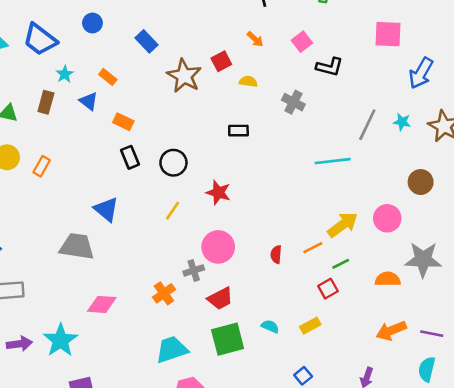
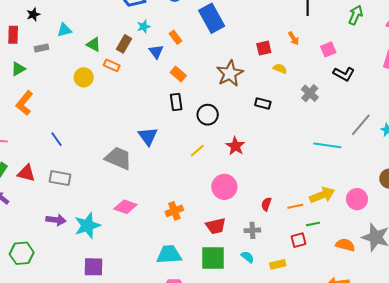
blue rectangle: (146, 41) -> (212, 18), size x1.6
brown star: (184, 76) -> (230, 73), moved
orange rectangle: (42, 166) -> (112, 65), moved, turned 70
gray cross: (194, 270) -> (252, 230), moved

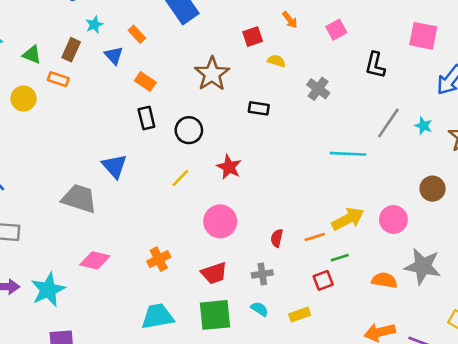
black L-shape: (344, 74) -> (375, 65), moved, turned 80

